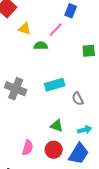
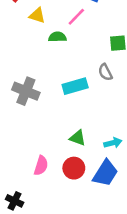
gray semicircle: (78, 99) -> (105, 72), moved

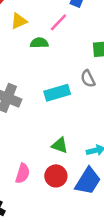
yellow triangle: (37, 15) -> (19, 21), turned -42

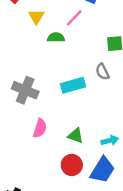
yellow triangle: (19, 21) -> (36, 17), turned -35
pink semicircle: (23, 173) -> (40, 128), moved

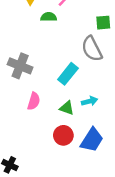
gray semicircle: (102, 72) -> (92, 49), size x1.6
cyan rectangle: (73, 85) -> (68, 74), moved, turned -35
cyan arrow: (110, 140) -> (90, 101), moved

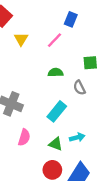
green semicircle: (49, 17) -> (56, 73), moved
gray semicircle: (92, 49) -> (79, 88), size x0.6

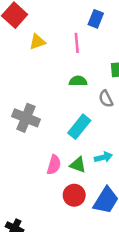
yellow triangle: (21, 39) -> (37, 42), turned 40
pink line: (55, 40) -> (77, 43), turned -49
pink semicircle: (24, 137) -> (54, 165), moved

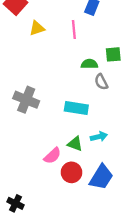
green semicircle: (78, 81) -> (89, 64), moved
cyan rectangle: (79, 127) -> (76, 108), turned 60
pink semicircle: (54, 165) -> (52, 156), moved, turned 30

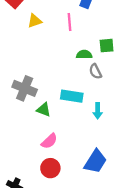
cyan arrow: (99, 137) -> (98, 111), moved, turned 104
green triangle: (75, 144) -> (44, 110), moved
red circle: (71, 172) -> (50, 168), moved

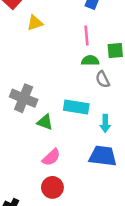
pink line: (70, 22) -> (86, 35), moved
blue trapezoid: (95, 161) -> (103, 156), moved, turned -115

